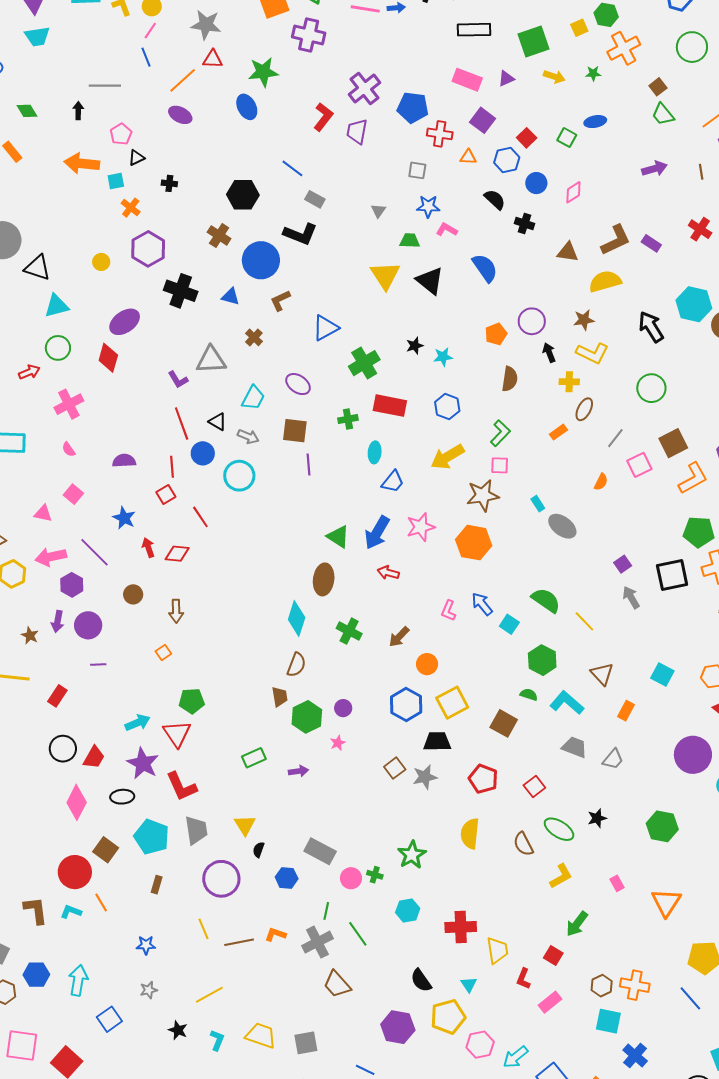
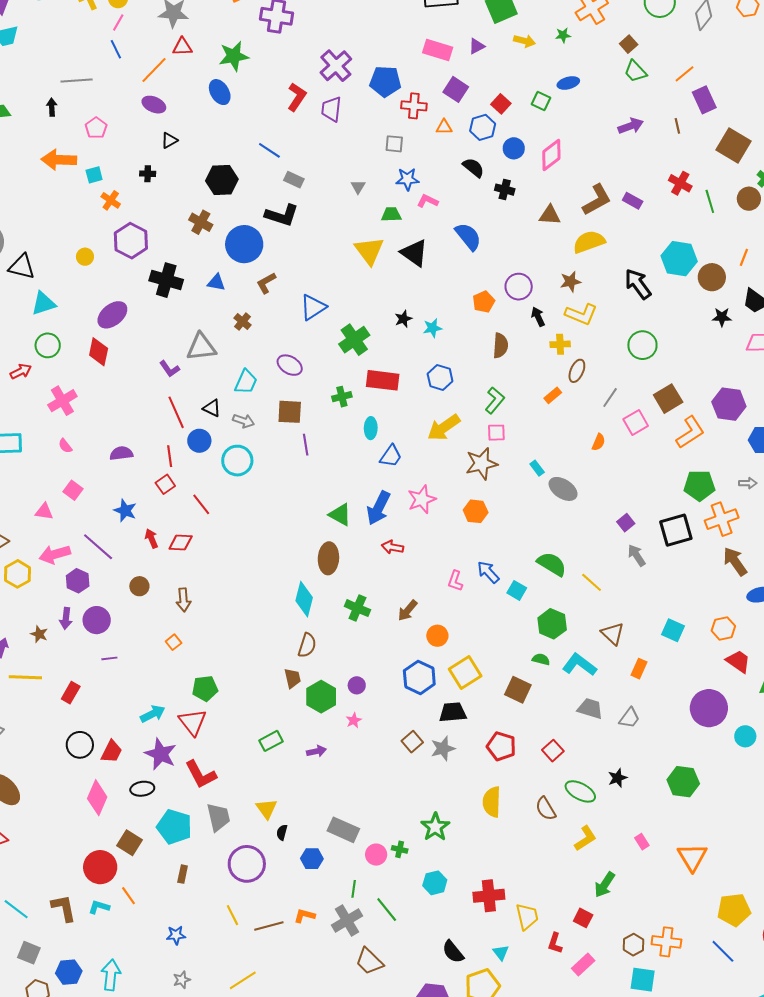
black triangle: (136, 158) -> (169, 140), moved
pink diamond: (573, 192) -> (551, 155), size x1.4
orange hexagon: (474, 543) -> (476, 511), size x0.7

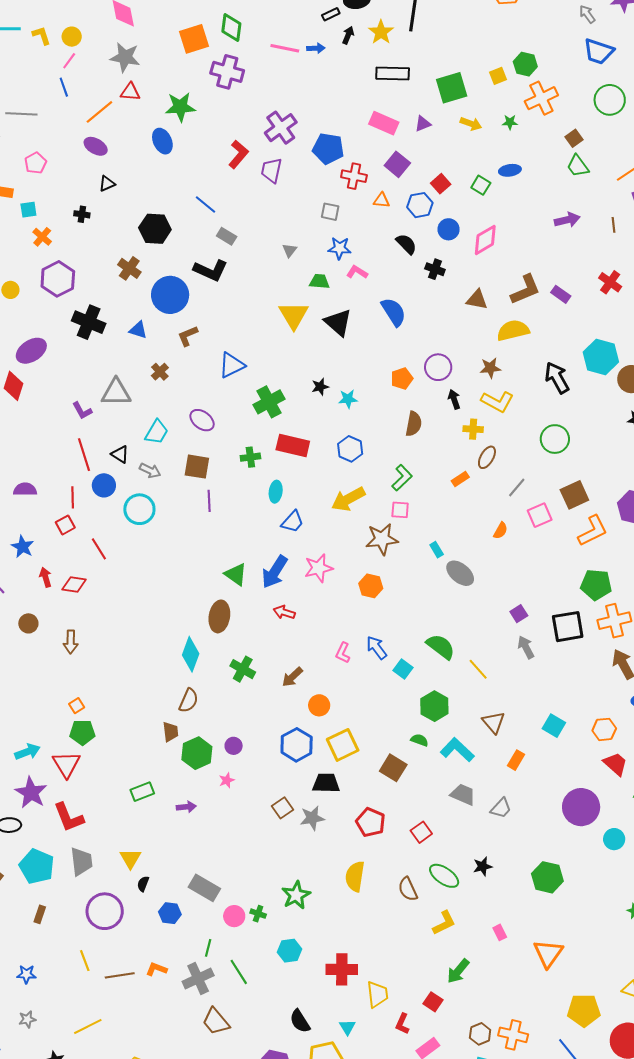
orange square: (174, 642) -> (77, 706), moved

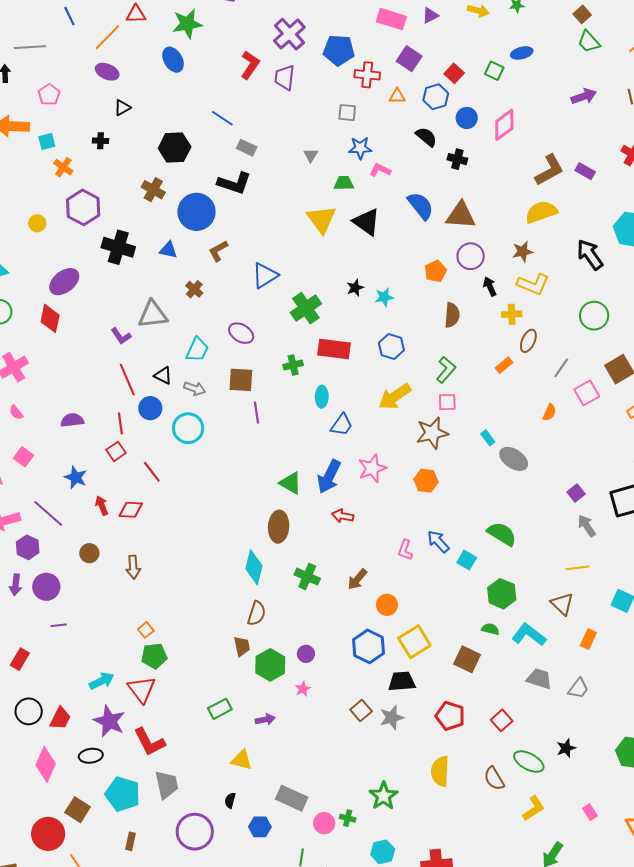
brown triangle: (477, 300) -> (461, 215), moved, size x1.4
yellow line: (478, 669) -> (577, 568), moved, turned -50
yellow triangle: (130, 858) -> (242, 760), moved, turned -40

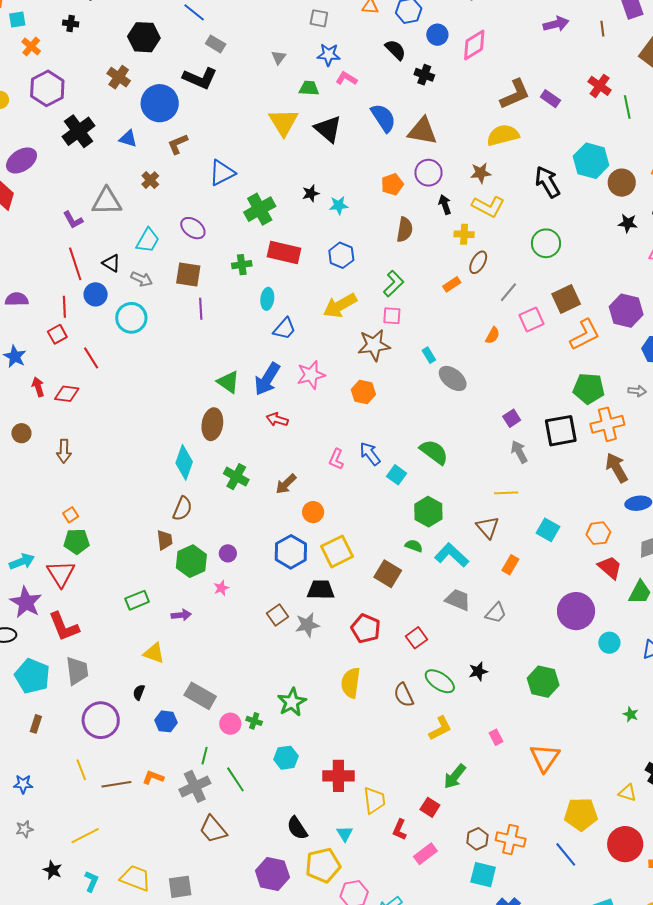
black cross: (118, 247) -> (79, 131), turned 32

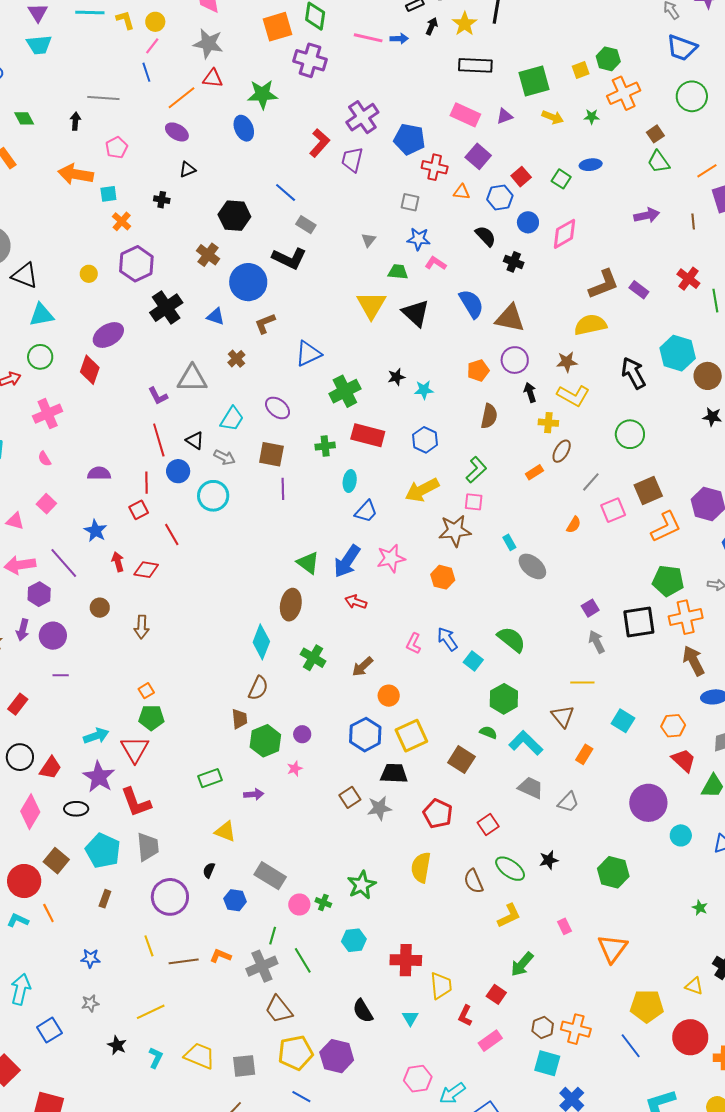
yellow pentagon: (323, 865) -> (296, 1053), moved

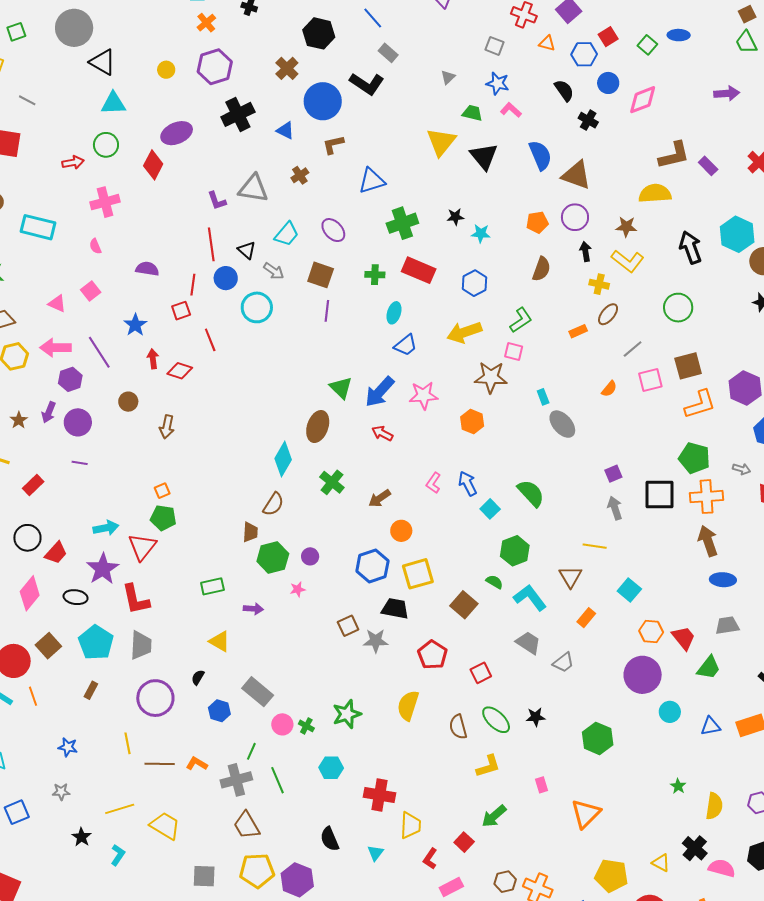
orange hexagon: (673, 726) -> (651, 631), moved
yellow trapezoid: (200, 1056) -> (165, 826), moved

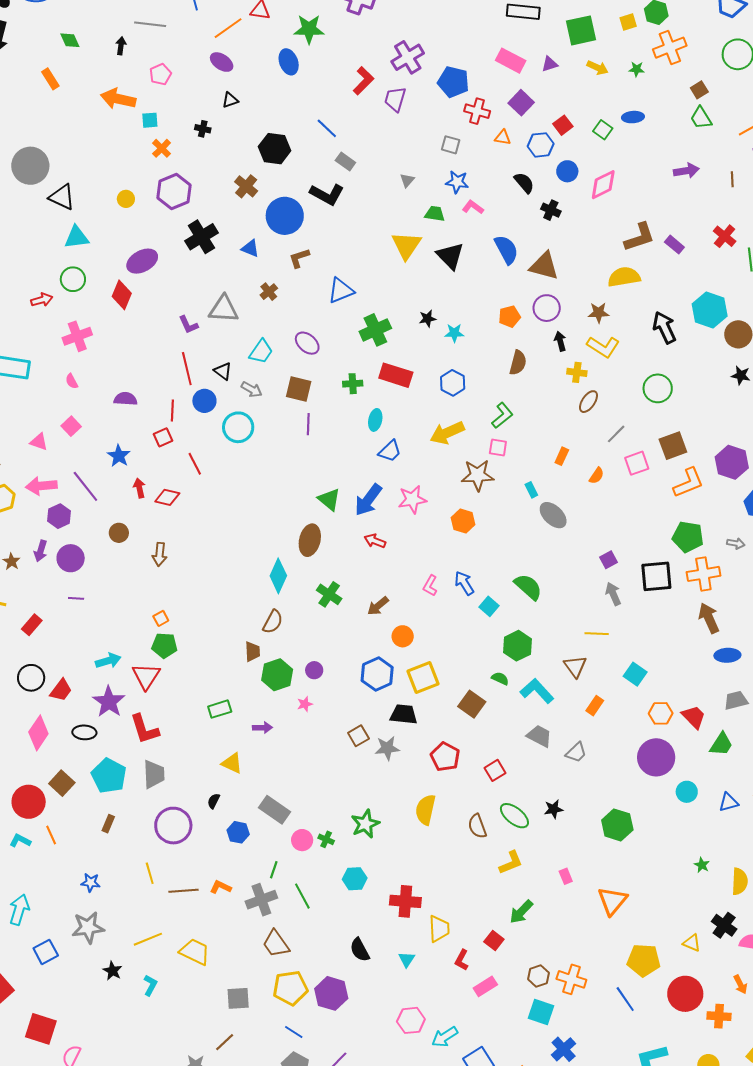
orange rectangle: (578, 331) -> (562, 456), moved, turned -36
gray star: (61, 792) -> (88, 927), size x1.8

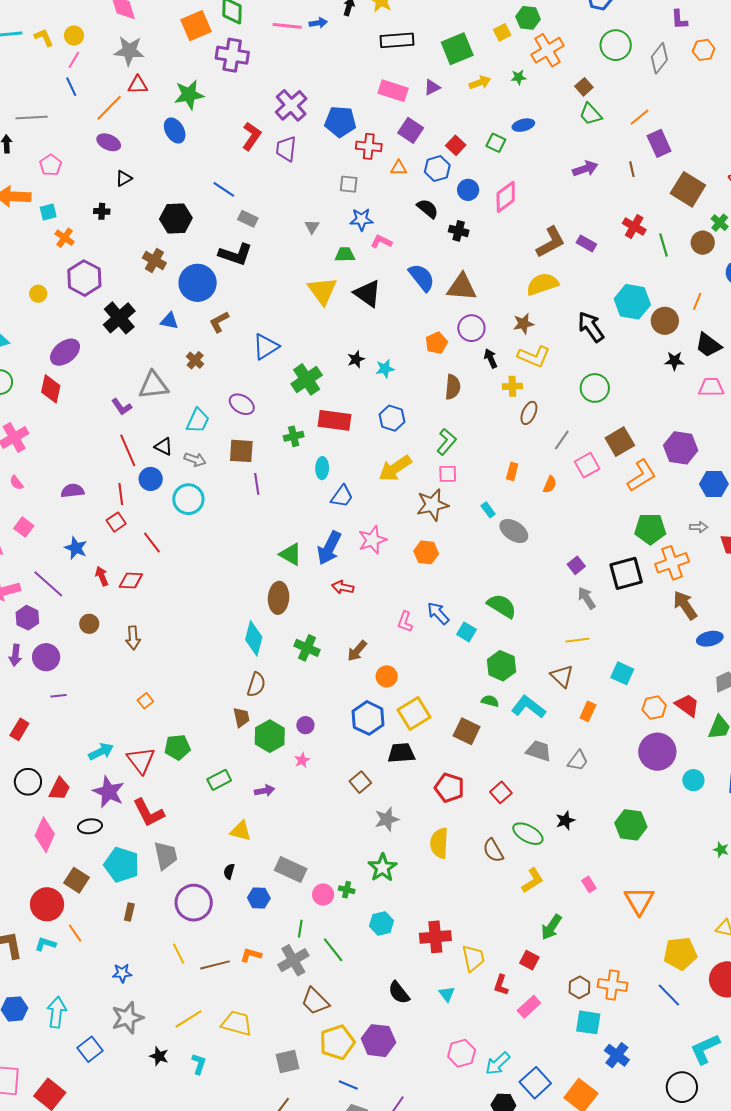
yellow arrow: (598, 68) -> (480, 83), turned -35
green pentagon: (164, 645) -> (177, 747), moved
gray star: (387, 748) -> (387, 819), moved

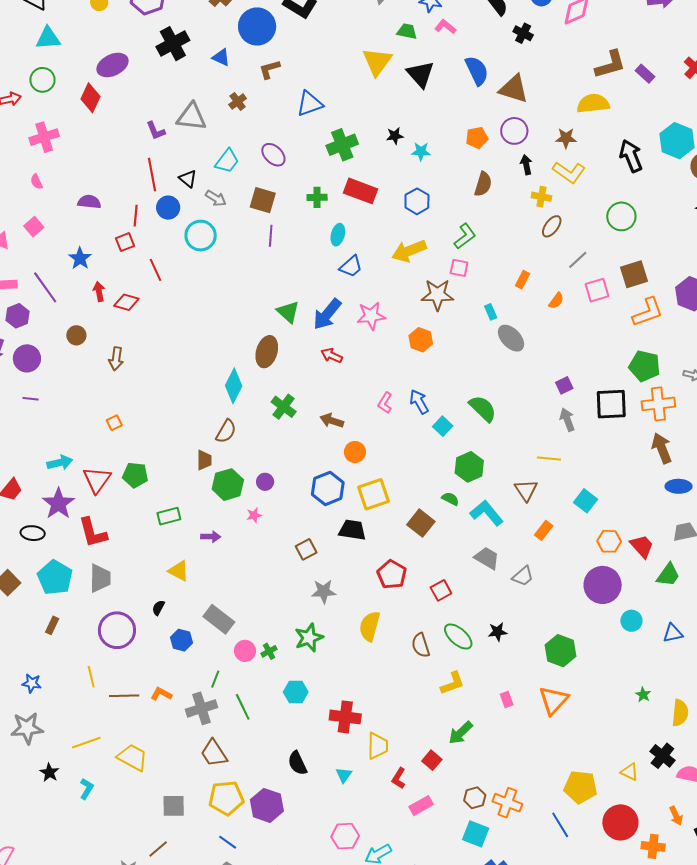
brown arrow: (357, 651) -> (332, 421), turned 55
green cross: (347, 890) -> (269, 651), turned 35
orange triangle: (639, 901) -> (554, 700), moved

